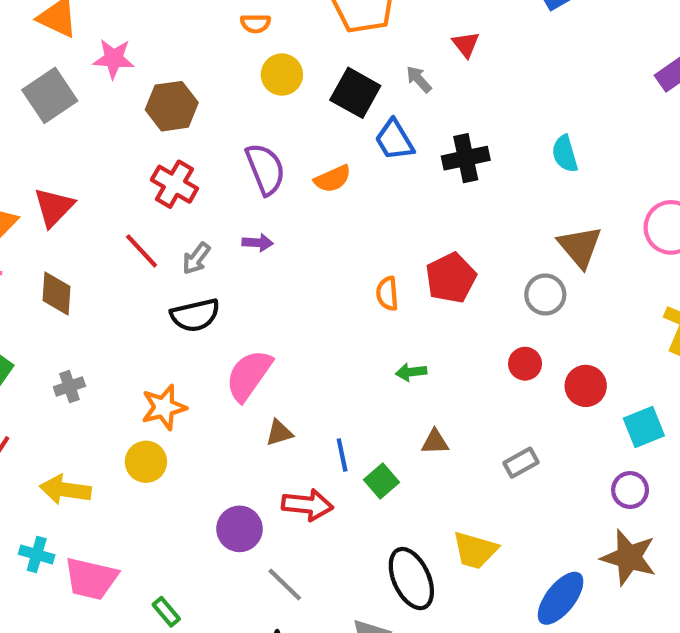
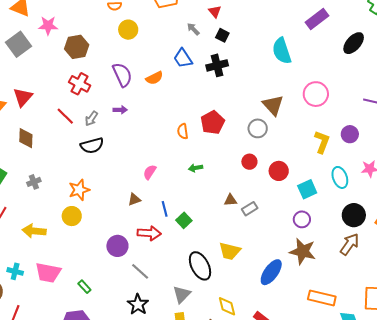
black square: (355, 93) -> (222, 35), moved, size x0.6
cyan semicircle: (565, 154) -> (282, 51), moved, size x1.5
pink semicircle: (249, 375) -> (150, 172), moved, size x0.6
brown triangle: (435, 442) -> (230, 200), moved
cyan cross: (37, 554) -> (15, 271), moved

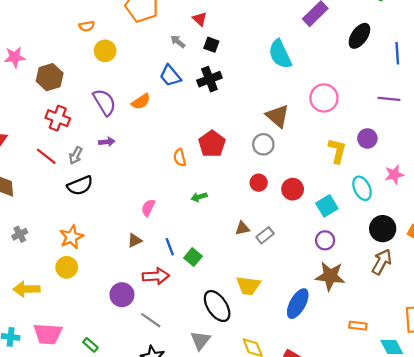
orange rectangle: (322, 298) -> (358, 326), size x0.6

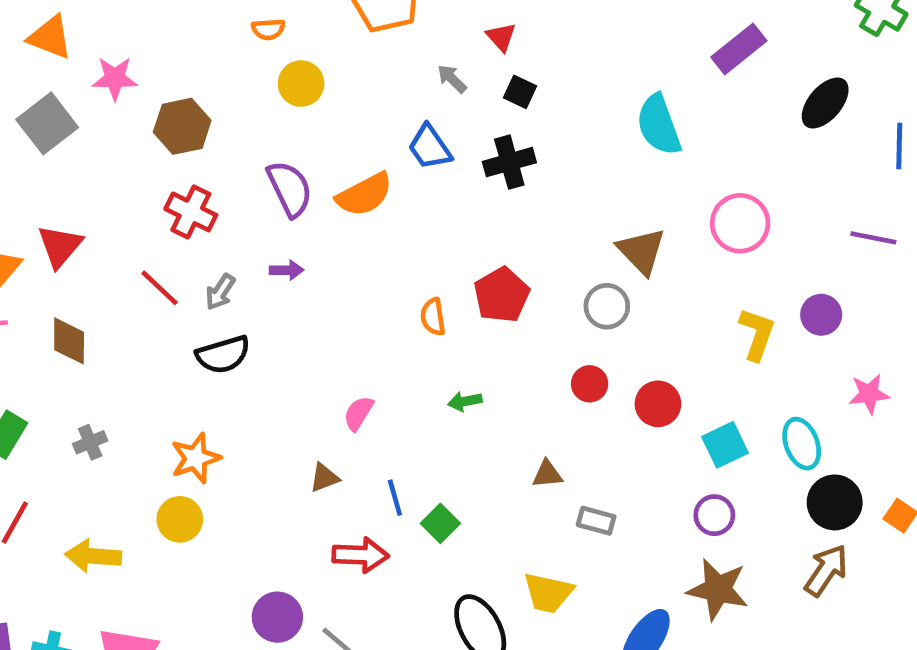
orange semicircle: (141, 102) -> (364, 194), size x1.4
cyan ellipse: (362, 188) -> (802, 444), moved
gray rectangle: (265, 235) -> (596, 521), moved, turned 48
purple circle: (122, 295) -> (277, 617), moved

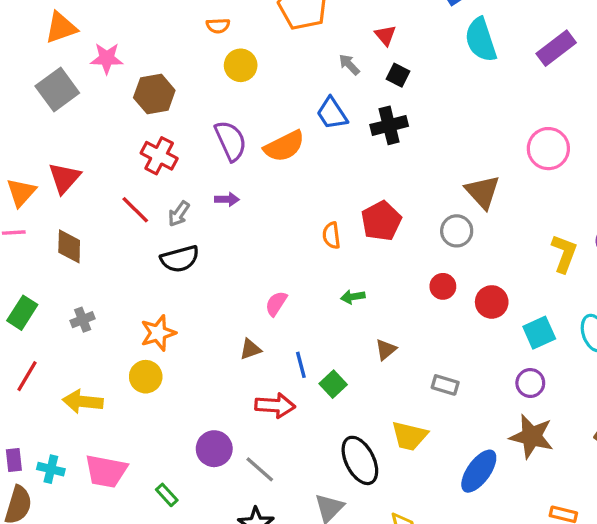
orange triangle: (50, 37) -> (61, 28), turned -42
cyan semicircle: (659, 125) -> (481, 40), moved
pink circle: (740, 223) -> (548, 149), moved
brown triangle: (547, 474) -> (386, 350), moved, turned -35

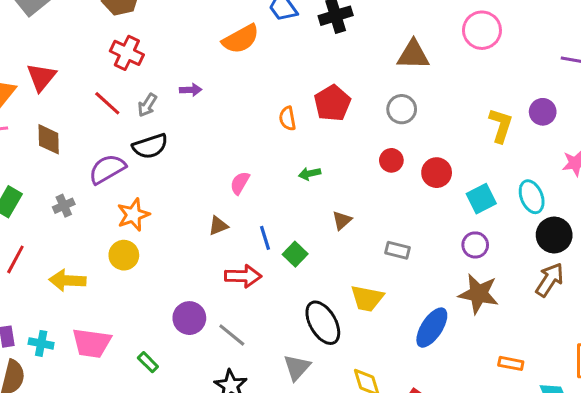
purple semicircle: (231, 141) -> (107, 169), moved, turned -93
brown triangle: (483, 192) -> (413, 55), moved, turned -44

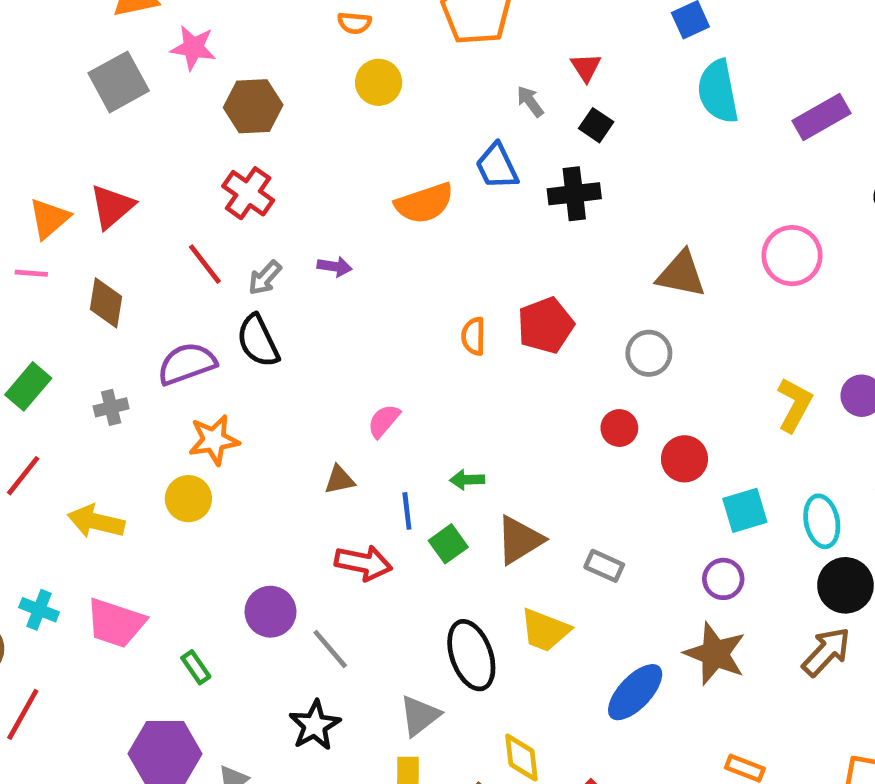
black semicircle: (150, 146) -> (258, 341), turned 72
green arrow: (310, 174) -> (467, 480), moved
brown triangle: (342, 220) -> (520, 540), moved, size x1.6

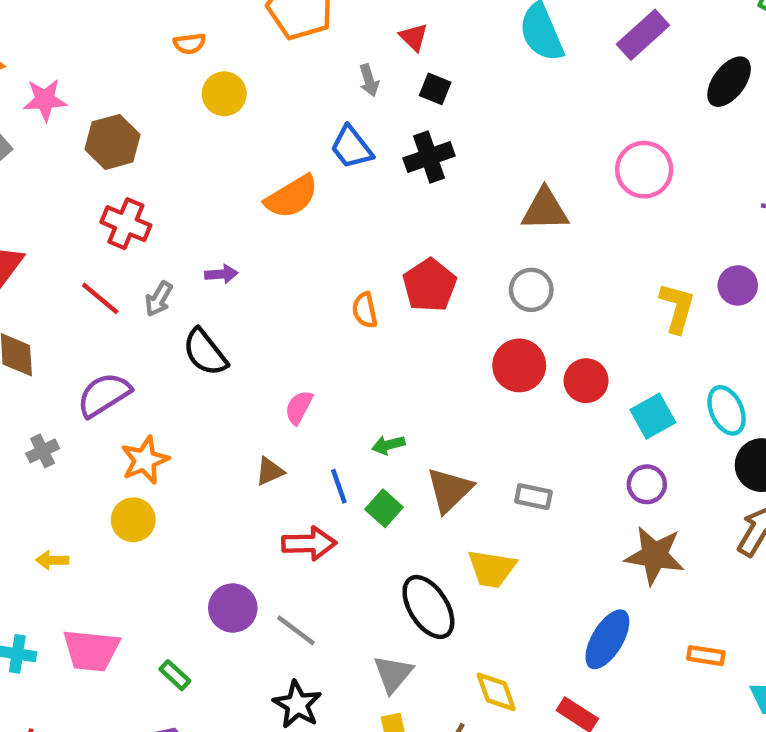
gray arrow: (530, 101) -> (369, 80), turned -148
black semicircle: (258, 341) -> (205, 352), moved
red circle: (619, 428) -> (519, 365), size x1.5
yellow arrow: (96, 522) -> (52, 560), size x0.6
blue ellipse: (635, 692) -> (607, 639), moved

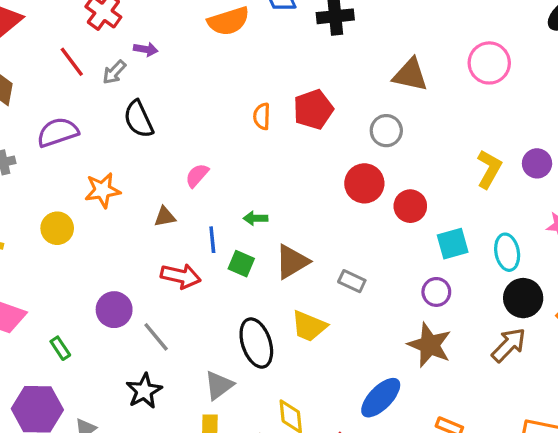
purple arrow: (221, 274) -> (146, 49), moved
orange star: (145, 460) -> (102, 190), moved
green square: (384, 508) -> (241, 264), turned -32

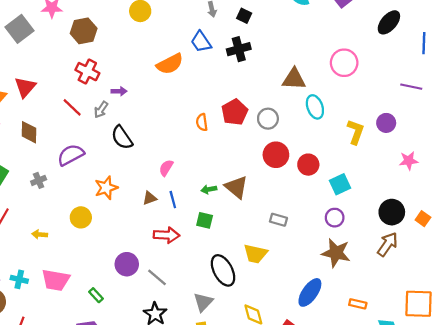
gray circle: (386, 131) -> (268, 119), moved
blue line: (212, 240) -> (173, 200), moved
cyan ellipse: (507, 252) -> (315, 107), moved
brown triangle: (292, 262) -> (236, 187), moved, turned -40

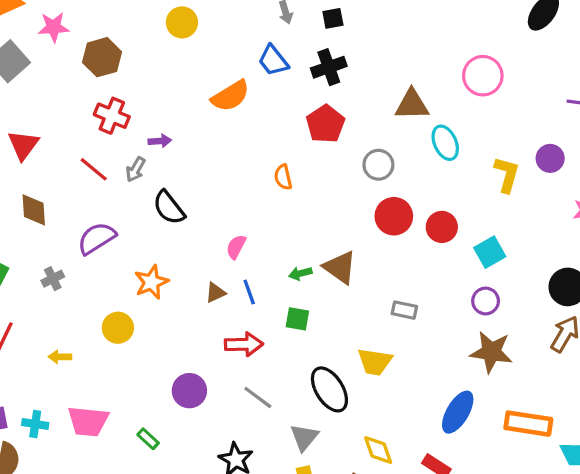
black square: (244, 16) -> (333, 18), turned -32
red pentagon: (235, 112) -> (325, 124), moved
gray line: (157, 277) -> (258, 397), moved
orange rectangle: (358, 304) -> (528, 424), size x1.8

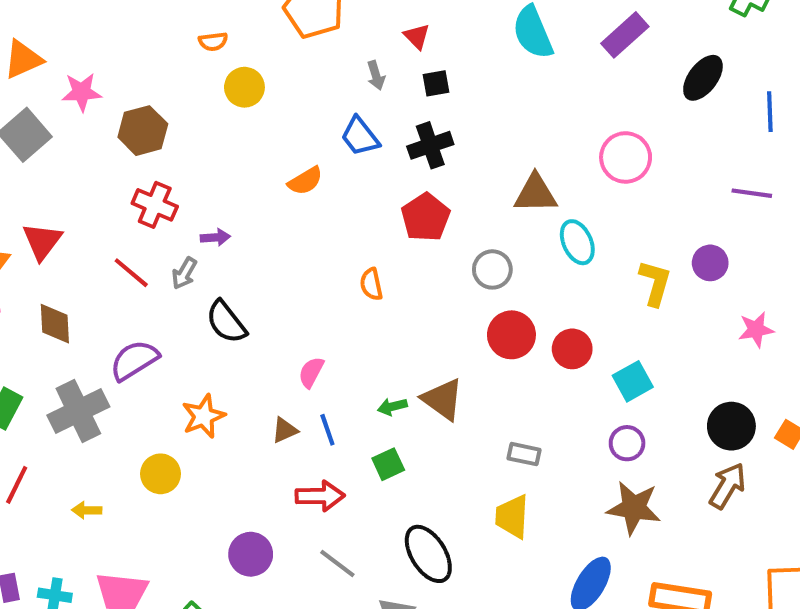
orange semicircle: (230, 96) -> (305, 181), size x0.7
gray cross: (53, 279) -> (78, 411), size x2.0
green square: (297, 319) -> (388, 464), turned -35
yellow trapezoid: (375, 362) -> (512, 517), moved, turned 84

